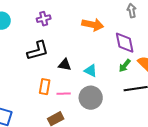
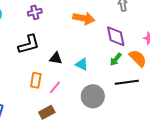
pink line: (64, 94) -> (55, 87), turned -48
gray circle: (91, 98) -> (93, 96), moved

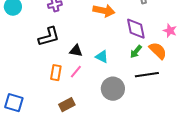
pink line: (55, 87) -> (76, 72), moved

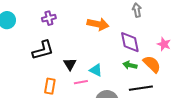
black triangle: (76, 51) -> (70, 64), turned 48
green arrow: (136, 52) -> (130, 65), turned 64
pink line: (76, 72) -> (81, 82), moved, turned 40

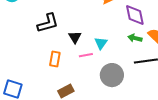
cyan triangle: (96, 70) -> (101, 43), turned 40

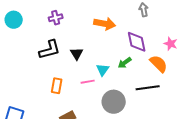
black triangle: (75, 37) -> (77, 54), moved
green arrow: (135, 38) -> (125, 63), moved, turned -48

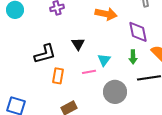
black L-shape: (50, 50) -> (45, 54), moved
green arrow: (125, 63) -> (133, 57), moved, turned -56

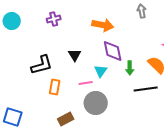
purple diamond: (138, 32) -> (113, 51), moved
gray circle: (115, 92) -> (96, 103), moved

